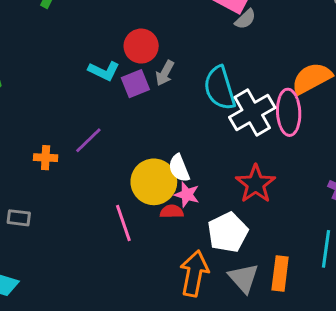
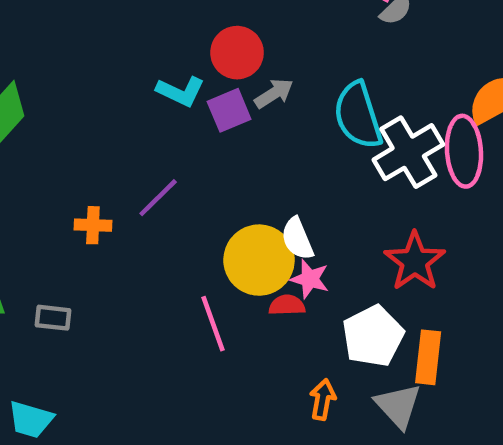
gray arrow: (165, 73) -> (274, 94), turned -150
orange arrow: (194, 273) -> (323, 399), size x0.6
orange rectangle: (280, 273) -> (428, 357), moved

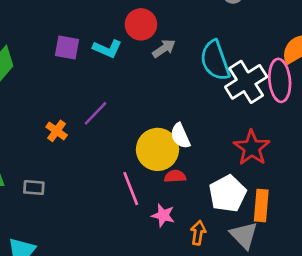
purple square: (229, 110) -> (67, 47), moved, turned 35
orange cross: (93, 225) -> (57, 131), turned 35
pink star: (310, 279) -> (163, 215), moved

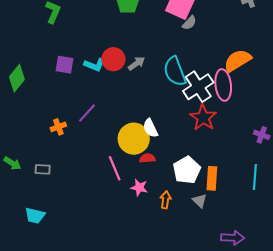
red circle: (141, 24) -> (113, 59), moved
orange cross: (57, 131) -> (58, 127), turned 35
red star: (252, 148) -> (203, 118), moved
gray triangle: (244, 235) -> (200, 201), size x0.7

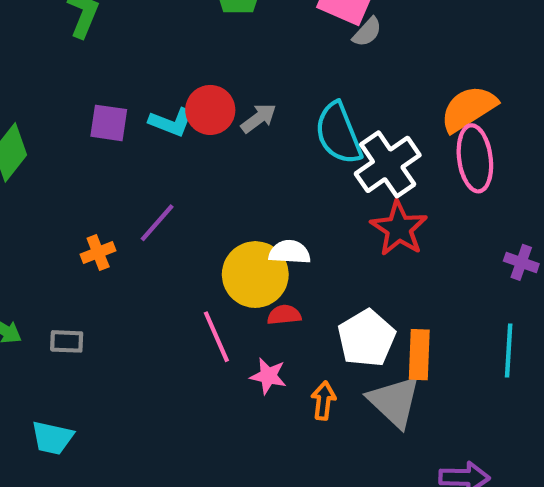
pink ellipse: (223, 85) -> (475, 158), moved
white semicircle: (150, 128) -> (290, 252), turned 120
gray triangle: (200, 201) -> (394, 401), size x1.8

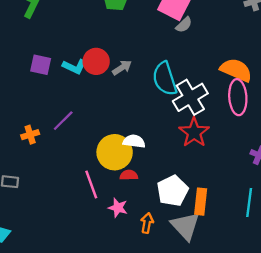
orange semicircle: (468, 109) -> (236, 70), turned 52

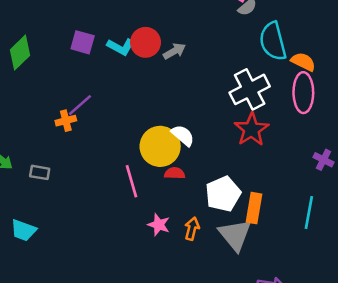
orange semicircle: (236, 70) -> (303, 62), size x0.7
cyan semicircle: (165, 79) -> (273, 41), moved
purple line: (63, 121) -> (80, 105), moved
white semicircle: (134, 141) -> (183, 135), turned 30
pink star: (118, 208) -> (159, 225), moved

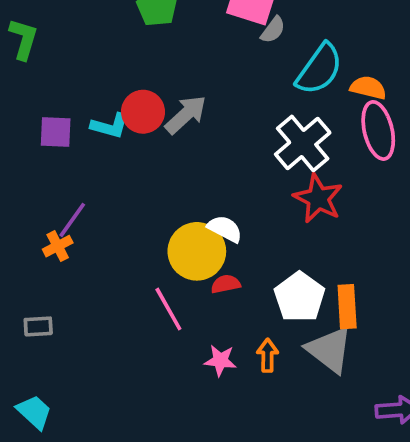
cyan semicircle: (273, 41) -> (319, 69), turned -117
gray arrow: (174, 51) -> (186, 115), size x1.4
cyan trapezoid: (23, 230) -> (34, 412), turned -144

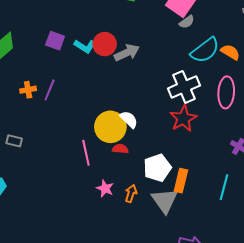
orange semicircle: (368, 88) -> (230, 52), moved
purple line: (72, 220) -> (50, 90), turned -30
orange cross: (58, 246) -> (28, 90), moved

